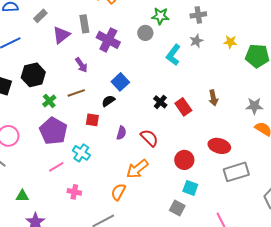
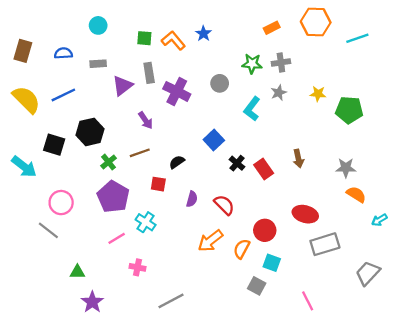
gray rectangle: (40, 16) -> (98, 64), turned 40
green star: (160, 16) -> (252, 64), moved
blue square: (120, 82) -> (214, 140), moved
orange semicircle: (118, 192) -> (242, 249), moved

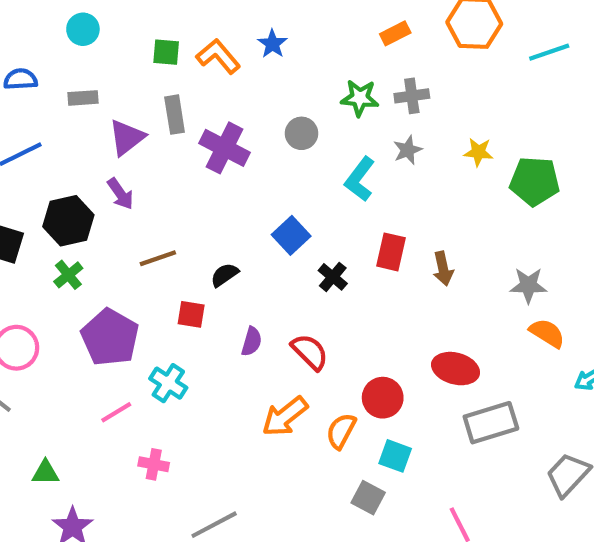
purple arrow: (146, 120) -> (120, 194), moved
green cross: (109, 162) -> (68, 275), moved
red rectangle: (264, 169) -> (391, 252), moved, turned 48

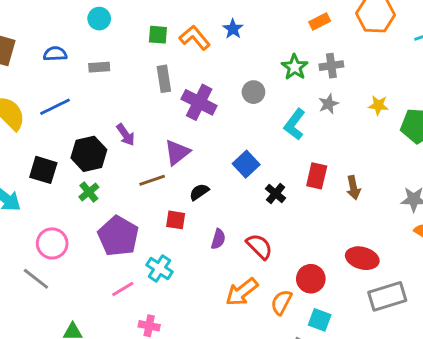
green star: (360, 98) -> (295, 67), turned 30
purple triangle: (127, 137) -> (177, 152), moved

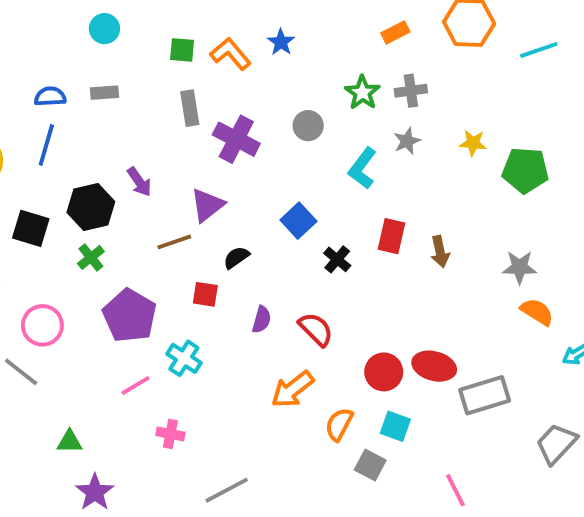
blue semicircle: (55, 54) -> (50, 96), moved
blue line: (55, 107) -> (46, 145), turned -48
red ellipse: (362, 258) -> (434, 366), moved
orange semicircle: (281, 302) -> (339, 424), moved

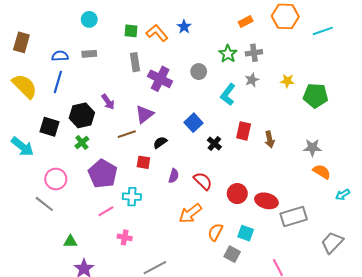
cyan cross: (184, 358) -> (132, 197), turned -30
red circle: (384, 372) -> (237, 194), moved

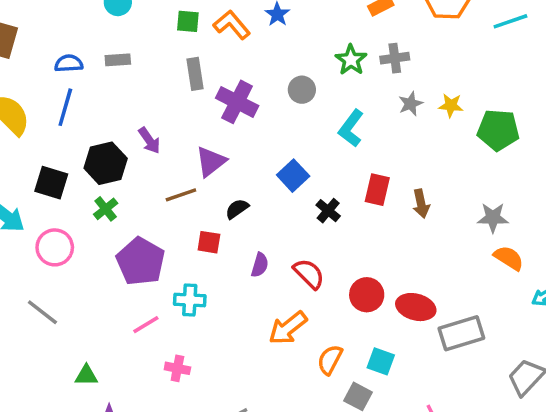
gray star: (252, 80) -> (411, 104), moved
pink circle: (56, 179) -> (55, 247), moved

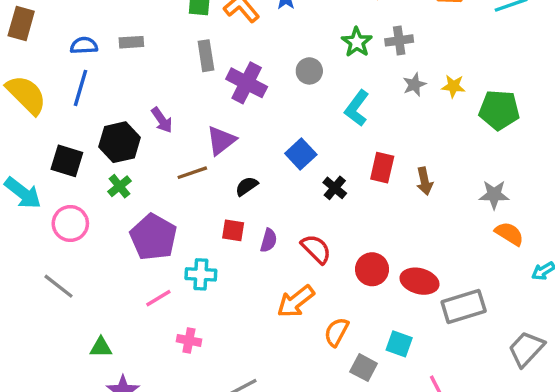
red square: (209, 242) -> (233, 230), moved
cyan square: (381, 361) -> (399, 344), moved

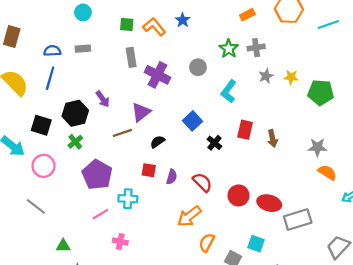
orange semicircle: (336, 332) -> (207, 243), moved

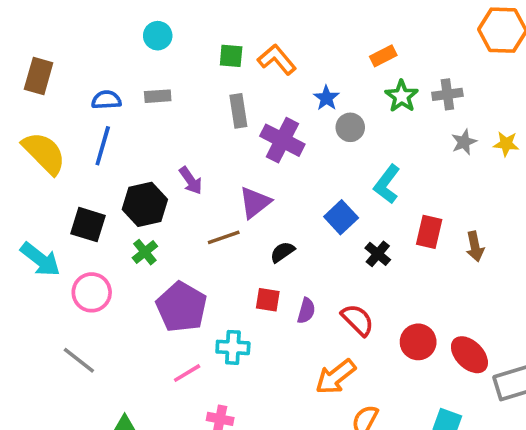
orange rectangle: (247, 15) -> (383, 56), moved
blue star: (183, 20) -> (326, 98), moved
cyan L-shape: (229, 91) -> (387, 184), moved
red ellipse: (269, 203) -> (469, 355), turned 30

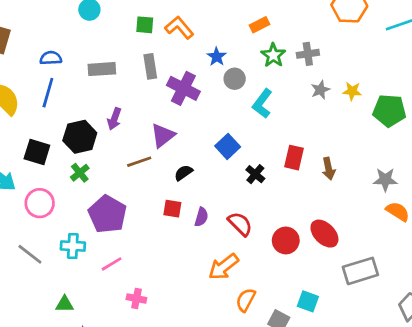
gray rectangle: (158, 96) -> (102, 69), moved, size x1.4
purple arrow: (191, 181) -> (114, 119), turned 55
cyan L-shape: (387, 184) -> (262, 104), moved
cyan cross: (233, 347) -> (73, 246), moved
red ellipse: (469, 355) -> (324, 234), moved

